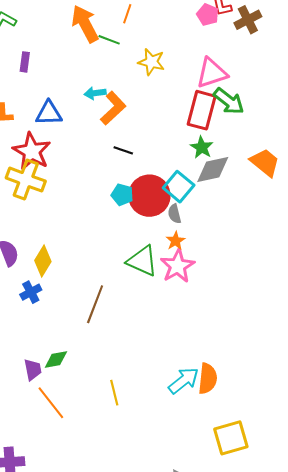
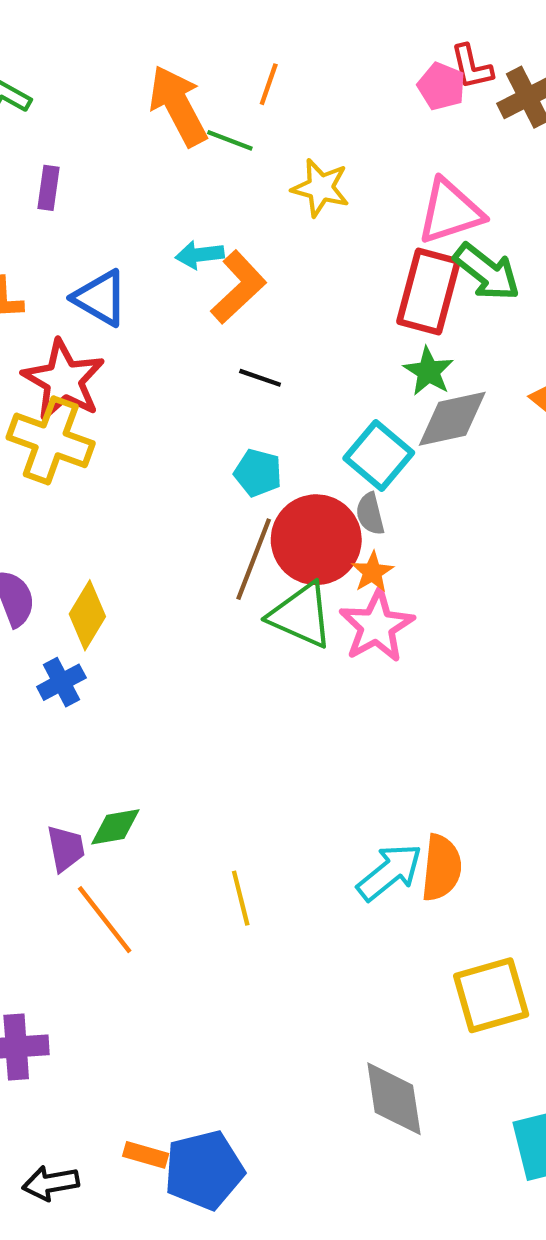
blue triangle: (49, 113) -> (100, 298), turned 32
red circle: (149, 196) -> (316, 540), moved
brown line: (95, 304) -> (254, 559), moved

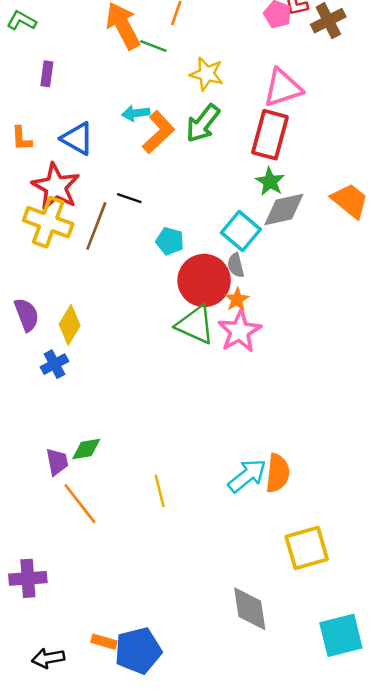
green arrow: (487, 272) -> (203, 123), moved, turned 90
black line: (260, 378) -> (129, 198), moved
brown line: (254, 559) -> (96, 226), moved

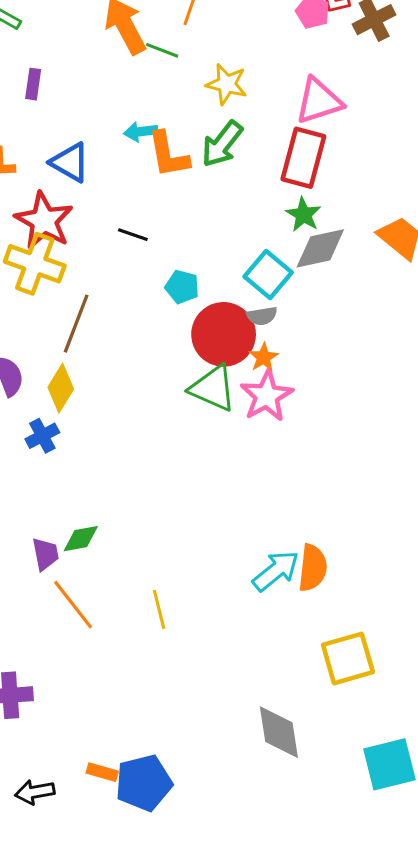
orange L-shape: (158, 132) -> (168, 155), turned 123
brown line: (96, 226) -> (76, 324), moved
gray semicircle: (236, 265) -> (262, 316), turned -85
yellow line: (160, 491) -> (159, 609), moved

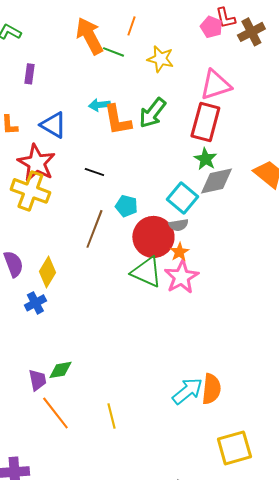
yellow star: (227, 84) -> (160, 59), moved
brown line: (76, 324) -> (94, 229), moved

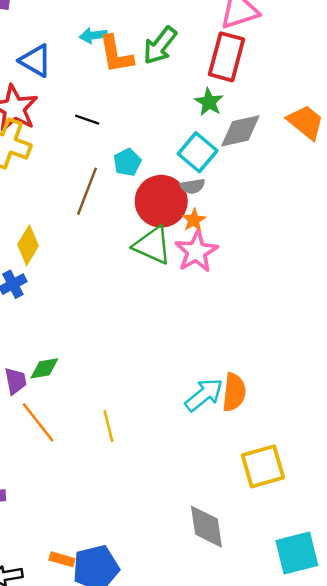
green star: (205, 159) -> (209, 102), moved
cyan pentagon: (126, 206) -> (127, 162), turned 30

